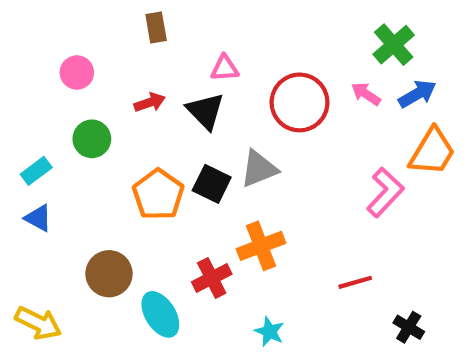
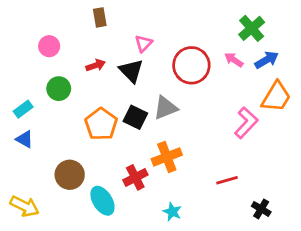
pink triangle: (225, 68) -> (144, 43), turned -42

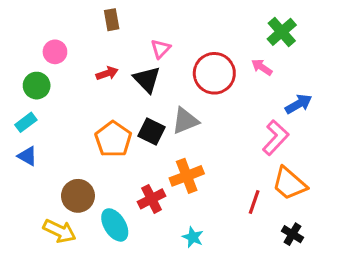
blue arrow: (267, 60) -> (299, 104), moved
green circle: (59, 89) -> (37, 86), moved
orange trapezoid: (276, 97) -> (289, 184), moved, turned 100
red line: (227, 180) -> (254, 202), turned -55
yellow arrow: (25, 206) -> (60, 231), moved

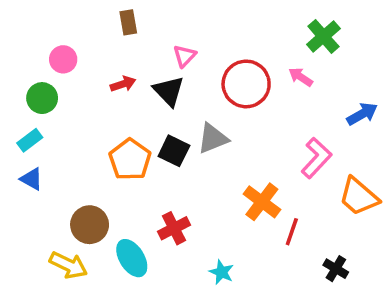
blue arrow: (299, 104) -> (362, 114), moved
orange cross: (187, 176) -> (262, 202), moved, turned -32
orange trapezoid: (289, 184) -> (359, 197), moved

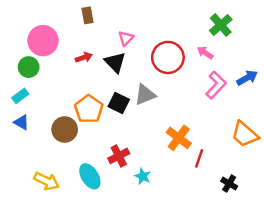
pink circle: (63, 59) -> (43, 41), size x1.6
pink L-shape: (316, 158) -> (216, 85), moved
brown circle: (90, 225) -> (65, 129), moved
cyan star: (221, 272) -> (143, 176), moved

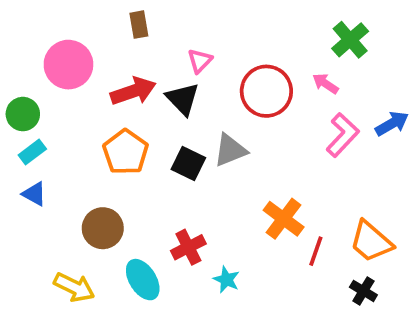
red arrow: (84, 57) -> (133, 91), size x1.6
green circle: (29, 67) -> (23, 114), moved
orange pentagon: (89, 109) -> (126, 152), moved
brown circle: (65, 129) -> (103, 228), moved
orange trapezoid: (245, 134) -> (371, 242), moved

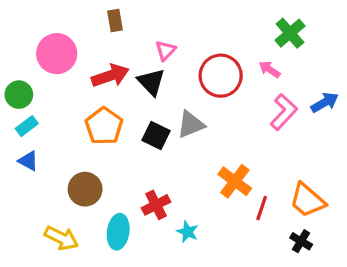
cyan ellipse: (143, 280) -> (118, 232), turned 40

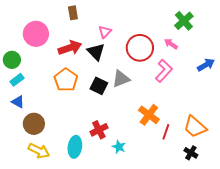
pink L-shape: (284, 112) -> (164, 71), moved
brown circle: (85, 189) -> (34, 124), moved

